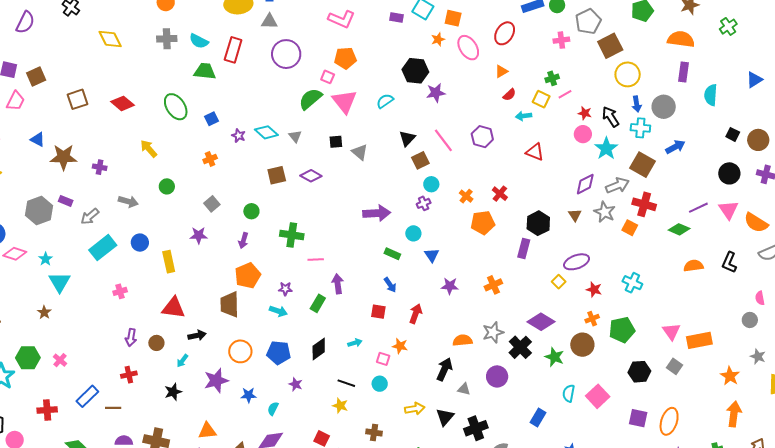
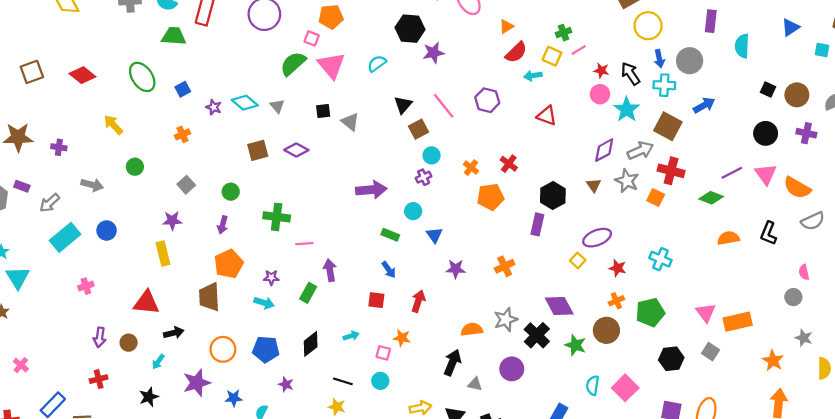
red semicircle: (509, 95) -> (516, 52), size x1.5
yellow rectangle: (169, 262) -> (163, 253), moved
purple diamond: (541, 322) -> (559, 306), turned 32

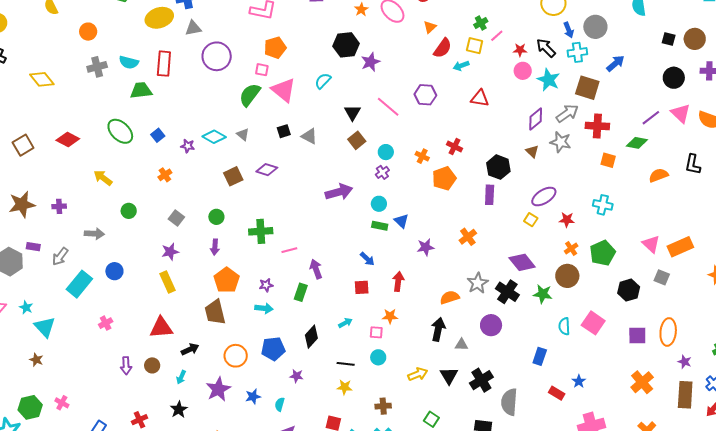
brown square: (419, 129) -> (357, 140), moved
orange square: (656, 197) -> (608, 160), moved
green rectangle: (390, 235) -> (380, 226), moved
red cross: (99, 379) -> (139, 420), moved

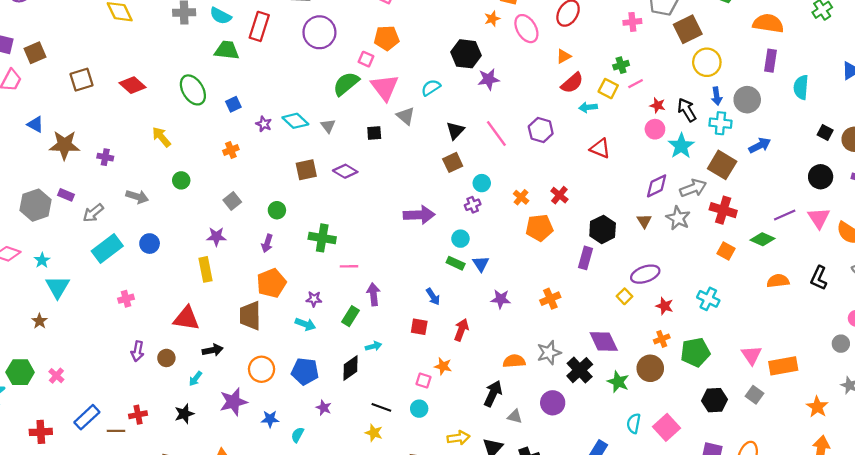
gray triangle: (309, 136) -> (406, 116), moved
cyan arrow: (345, 323) -> (373, 346), moved

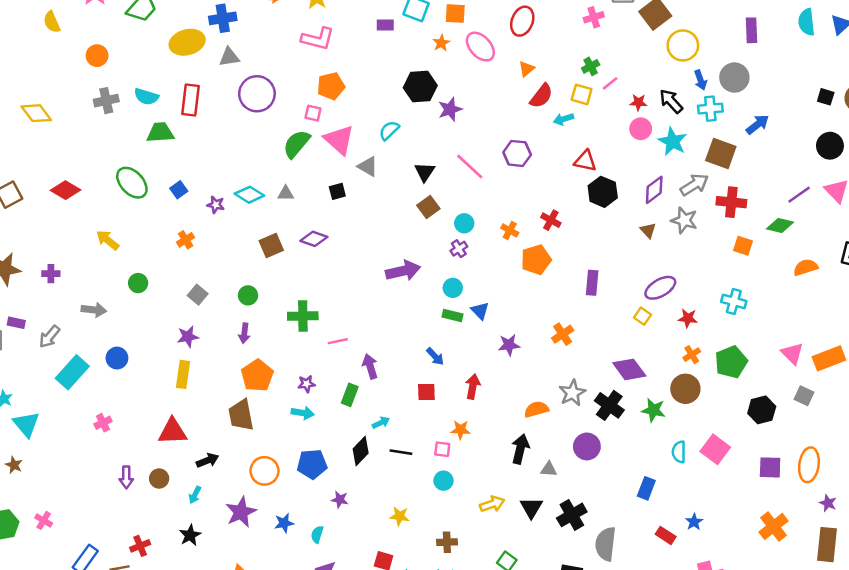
cyan semicircle: (801, 87) -> (807, 22), moved
gray triangle: (328, 126) -> (286, 193), turned -42
black hexagon: (603, 229) -> (603, 192), moved
yellow rectangle: (205, 269) -> (183, 374), turned 30
black line: (381, 407) -> (401, 452), moved

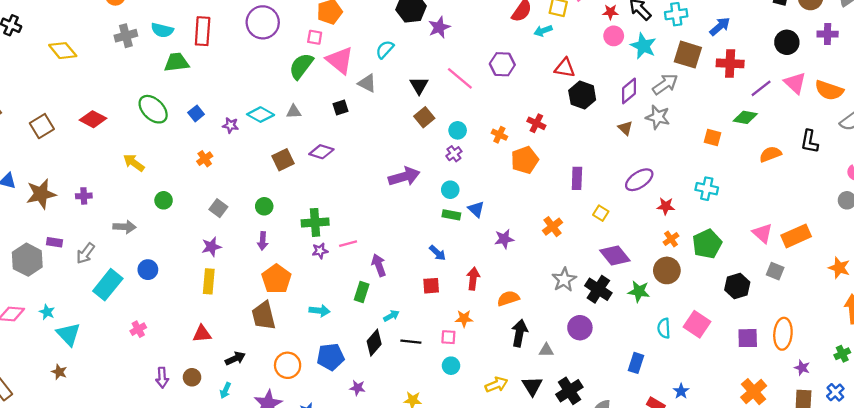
red cross: (731, 202) -> (730, 63), moved
yellow square: (642, 316) -> (601, 213), moved
purple star: (307, 384) -> (320, 251), moved
orange semicircle: (536, 409) -> (508, 298), moved
red triangle: (172, 431) -> (202, 334), size x0.7

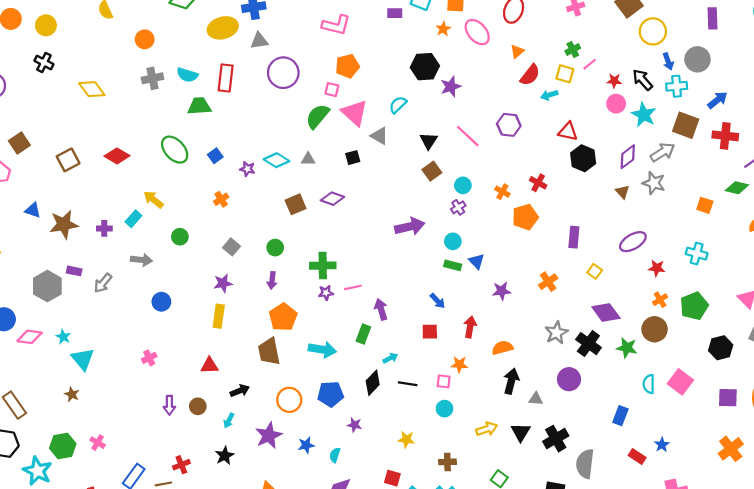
cyan rectangle: (108, 285) -> (133, 219), moved, size x0.6
cyan arrow: (320, 311) -> (322, 350), size x1.4

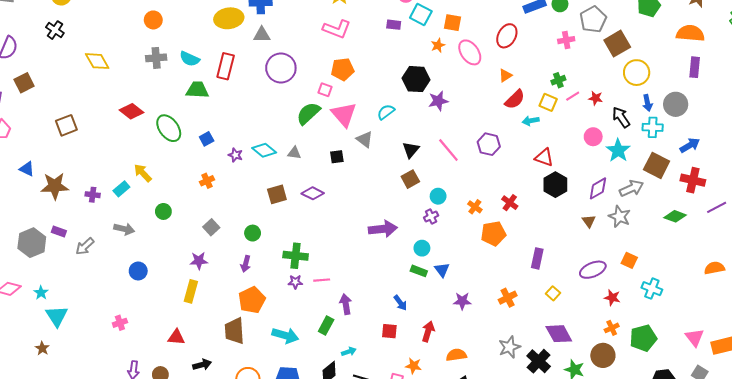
red star: (614, 81) -> (596, 98), moved
brown square: (19, 143) -> (24, 83), moved
red diamond: (117, 156) -> (131, 111), moved
green diamond: (737, 188) -> (675, 216), moved
orange square: (705, 205) -> (629, 260), moved

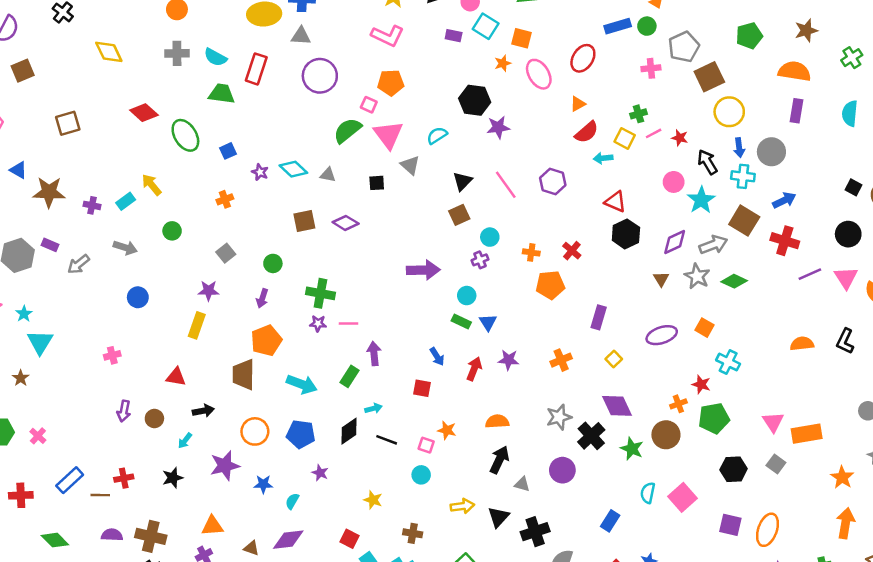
orange cross: (475, 207) -> (531, 252), turned -32
green diamond: (675, 216) -> (734, 281), moved
red star: (612, 298) -> (701, 384), moved
red arrow: (428, 331) -> (474, 369), moved

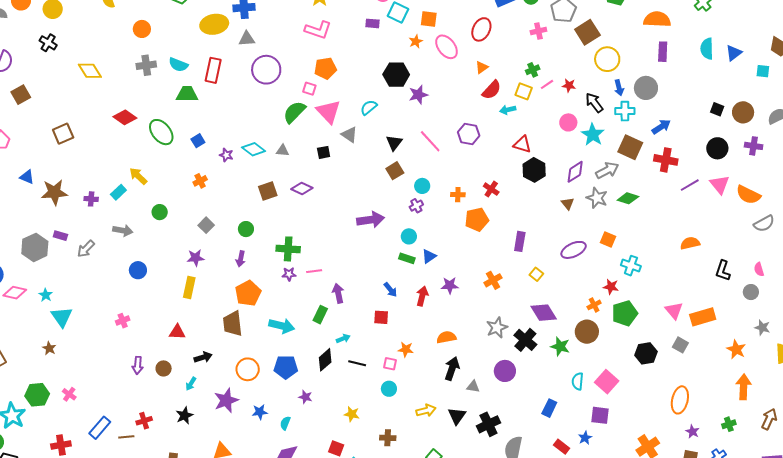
blue triangle: (488, 322) -> (429, 256), turned 35
black L-shape: (845, 341) -> (723, 271), moved
purple square: (730, 525) -> (600, 415), moved

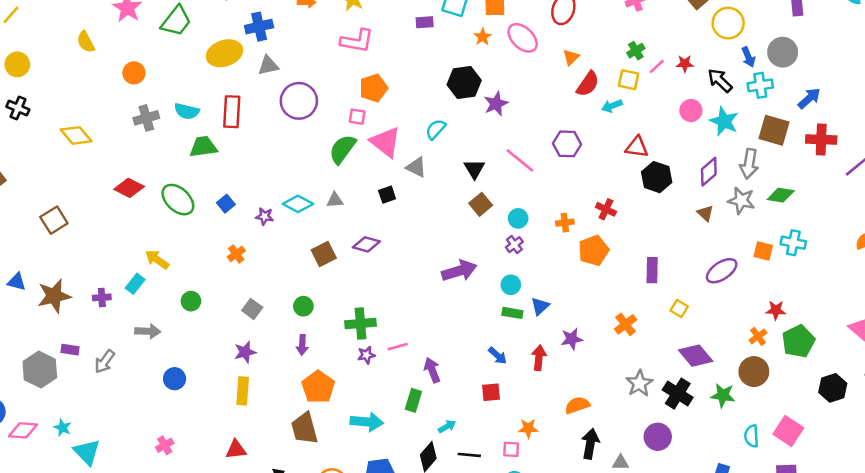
gray arrow: (607, 170) -> (749, 164), turned 135
cyan cross: (631, 266) -> (793, 243), moved

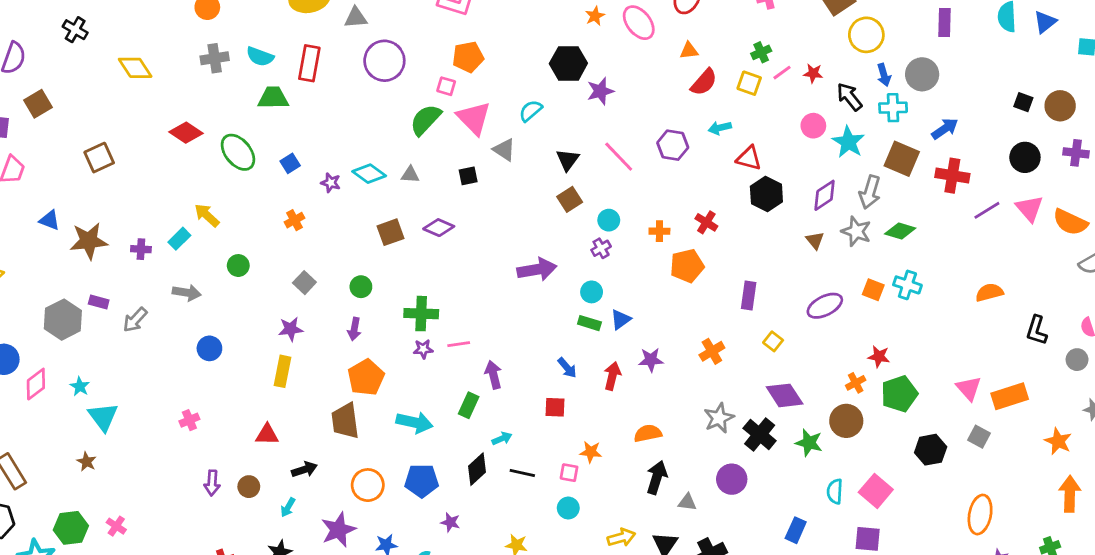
orange triangle: (571, 57) -> (689, 51), turned 30
cyan arrow: (612, 106) -> (720, 128), moved
pink diamond: (23, 430) -> (36, 384), turned -48

